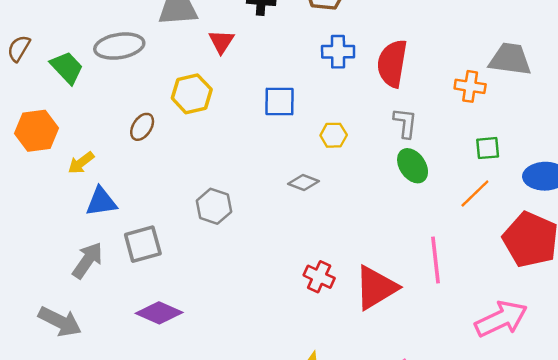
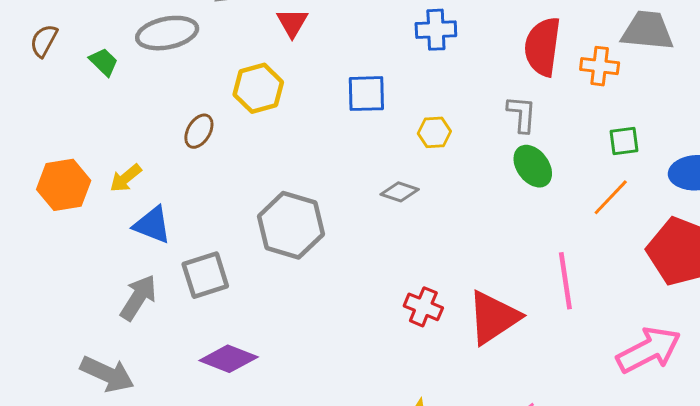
red semicircle: (392, 63) -> (543, 47), moved
green trapezoid: (67, 68) -> (104, 62), size x0.7
orange hexagon: (36, 131) -> (64, 185), moved
blue triangle: (101, 202) -> (152, 225), turned 32
gray hexagon: (214, 206) -> (291, 225), size x1.5

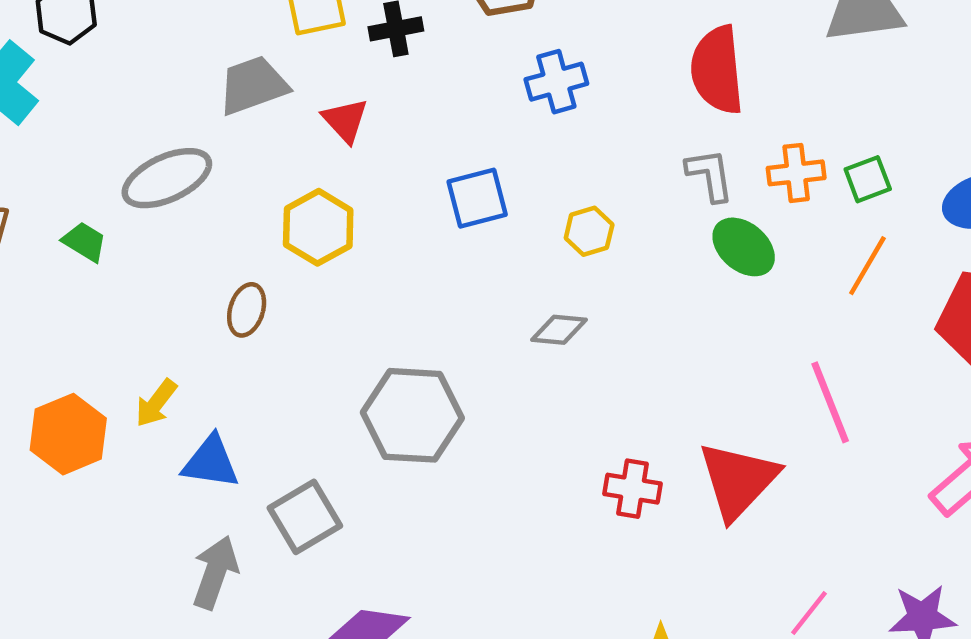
orange cross: (600, 66) -> (796, 173), moved

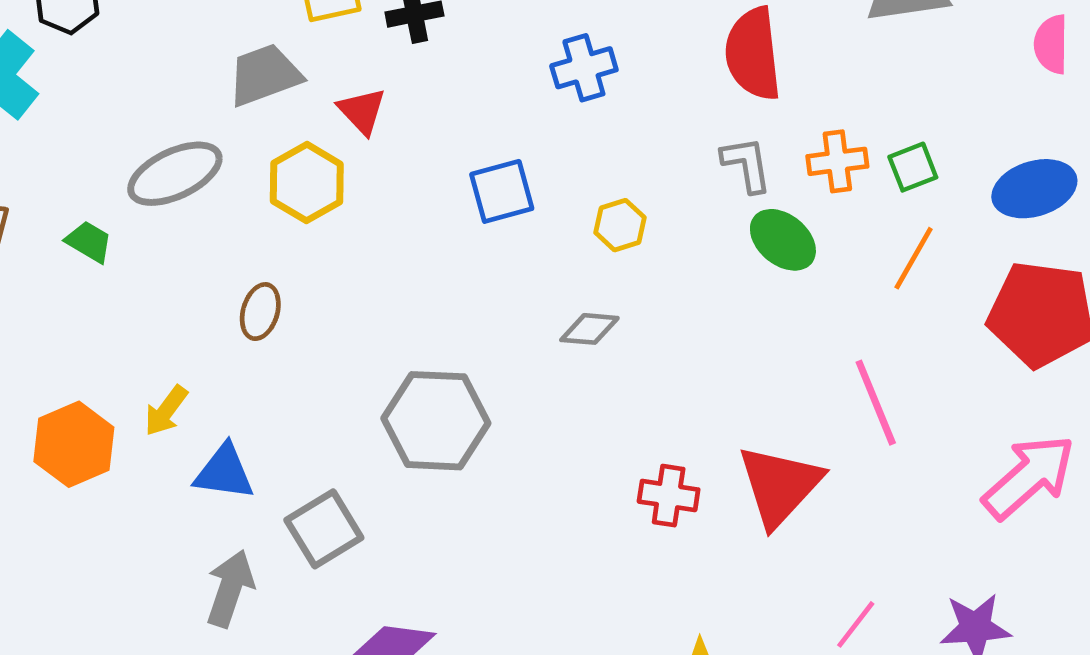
yellow hexagon: (318, 227) -> (307, 183), moved

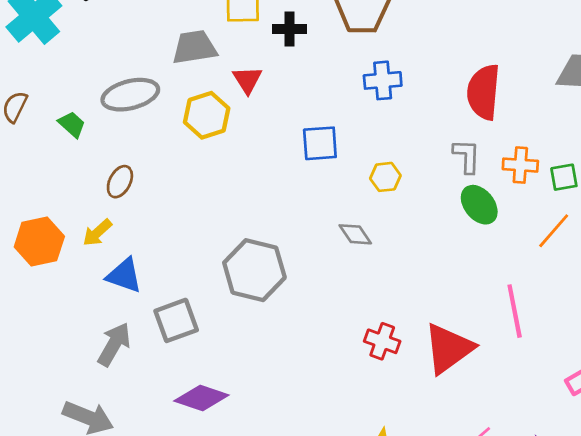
brown ellipse: (260, 312) -> (120, 182), moved
gray diamond: (589, 329) -> (355, 234), turned 40

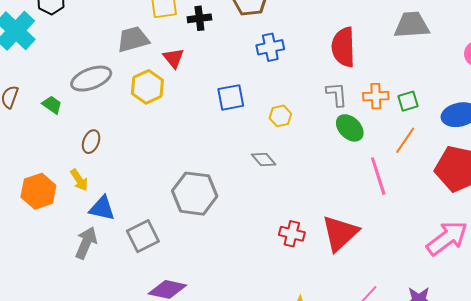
yellow arrow: (97, 233) -> (79, 180), turned -75
pink line: (515, 311) -> (378, 176), moved
gray arrow: (114, 344) -> (86, 243), moved

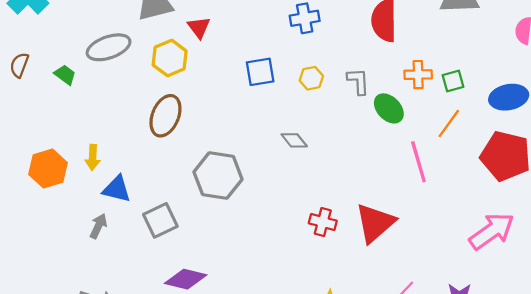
gray L-shape: (337, 94) -> (358, 81), moved
yellow hexagon: (280, 116) -> (311, 78), moved
brown ellipse: (91, 142) -> (165, 116), moved, size x1.6
yellow arrow: (79, 180) -> (93, 157), turned 35
gray arrow: (86, 243) -> (98, 226), size x0.7

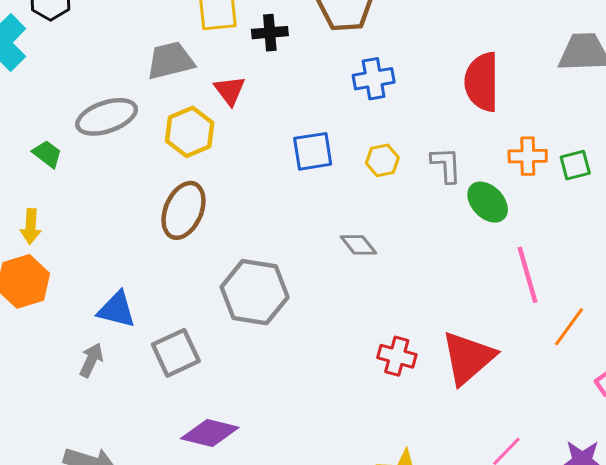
orange line: (449, 123) -> (569, 327), moved
yellow arrow: (93, 157) -> (31, 226), moved

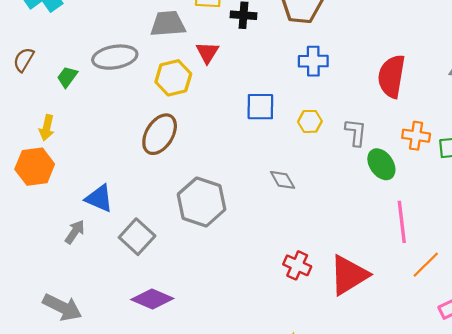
green trapezoid: (47, 154) -> (67, 77), turned -100
gray square: (176, 353) -> (137, 237), turned -32

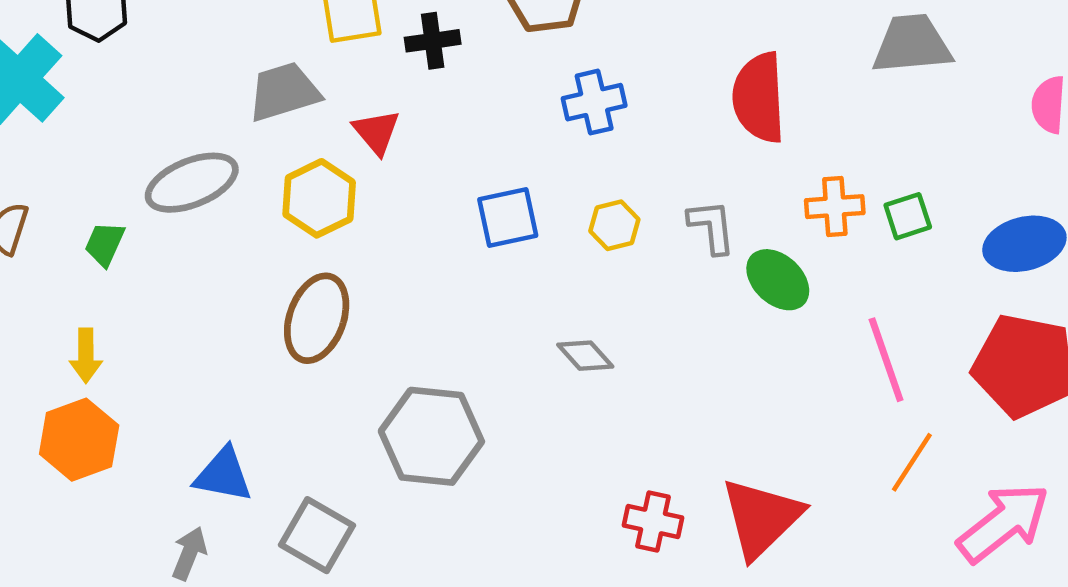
pink line: (402, 222) -> (886, 360), moved

